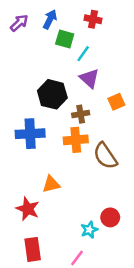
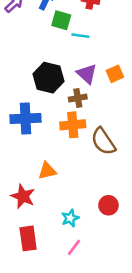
cyan line: (83, 54) -> (80, 36), turned 63
purple triangle: (89, 78) -> (87, 74), moved
orange square: (116, 102) -> (115, 74), moved
cyan star: (89, 230) -> (70, 218), moved

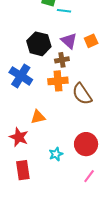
blue cross: (26, 118) -> (21, 76), turned 35
red circle: (108, 205) -> (86, 144), size x1.5
pink line: (74, 247) -> (89, 176), moved

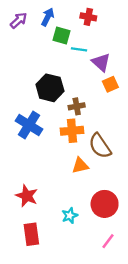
purple triangle: (69, 41) -> (101, 62), moved
orange triangle: (38, 117) -> (80, 166), moved

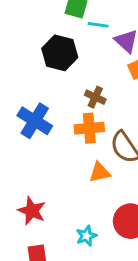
black hexagon: (50, 88) -> (60, 53), moved
brown cross: (77, 106) -> (95, 97), turned 35

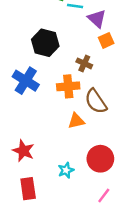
black hexagon: (60, 53) -> (45, 43), moved
brown cross: (95, 97) -> (84, 63), moved

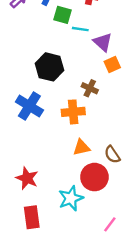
brown semicircle: (96, 101) -> (112, 155), moved, size x0.7
red circle: (100, 159) -> (94, 177), moved
cyan star: (66, 170) -> (71, 198), size x1.5

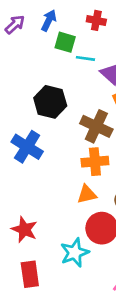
brown cross: (90, 88) -> (96, 126), size x1.6
orange cross: (73, 112) -> (95, 162), moved

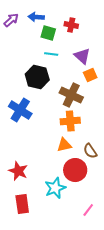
blue arrow: (49, 20) -> (36, 17), turned -112
red cross: (96, 20) -> (71, 25), moved
cyan line: (85, 58) -> (51, 54), moved

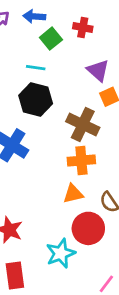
green square: (48, 33) -> (51, 39), turned 35
cyan line: (51, 54) -> (36, 68), moved

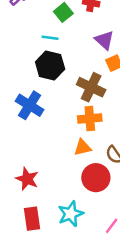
cyan star: (61, 253) -> (71, 214), moved

